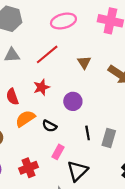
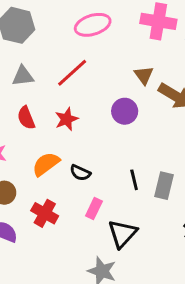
brown triangle: (84, 62) -> (144, 75), moved
red semicircle: (12, 97) -> (26, 118), moved
purple circle: (73, 101) -> (125, 111), moved
red cross: (29, 168) -> (45, 213), moved, turned -36

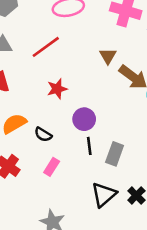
purple circle: (125, 111) -> (84, 119), moved
red star: (66, 119) -> (57, 89), moved
black triangle: (123, 234) -> (104, 195), moved

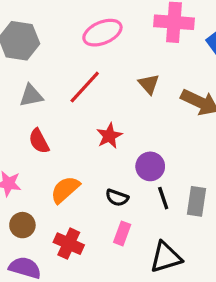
brown triangle: (108, 56) -> (149, 84), moved
black semicircle: (43, 135) -> (117, 198), moved
black triangle: (104, 195) -> (166, 257), moved, turned 36

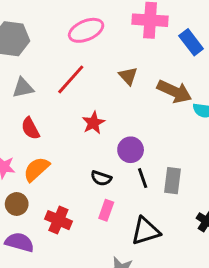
orange semicircle: (65, 190) -> (36, 169), moved

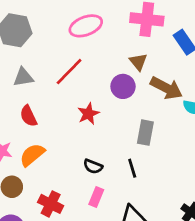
brown triangle: (128, 76) -> (138, 62), moved
purple circle: (131, 150) -> (123, 86), moved
gray rectangle: (173, 181) -> (145, 133), moved

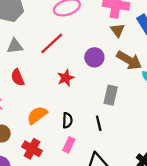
brown triangle: (138, 62) -> (118, 30), moved
orange semicircle: (32, 155) -> (37, 115), moved
black semicircle: (93, 166) -> (67, 120), turned -112

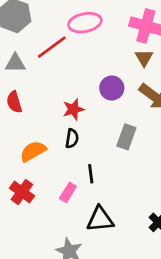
red line: (52, 43) -> (52, 47), moved
black semicircle: (67, 120) -> (72, 138), moved
black line: (99, 123) -> (91, 174), moved

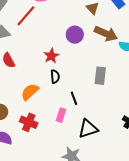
gray rectangle: (126, 137) -> (100, 76), moved

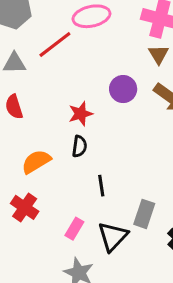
gray rectangle: (100, 76) -> (144, 214), moved
pink rectangle: (61, 115) -> (74, 229), moved
black triangle: (88, 129) -> (113, 236), turned -40

